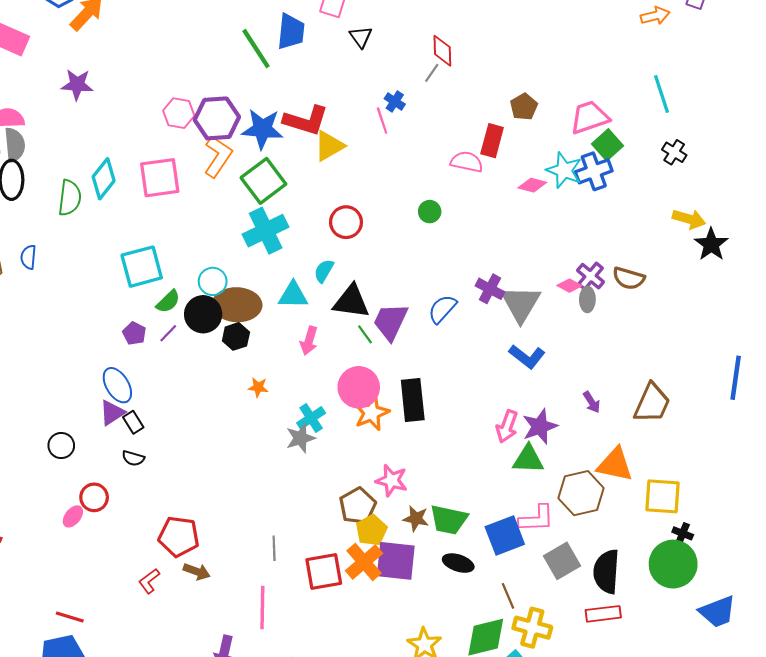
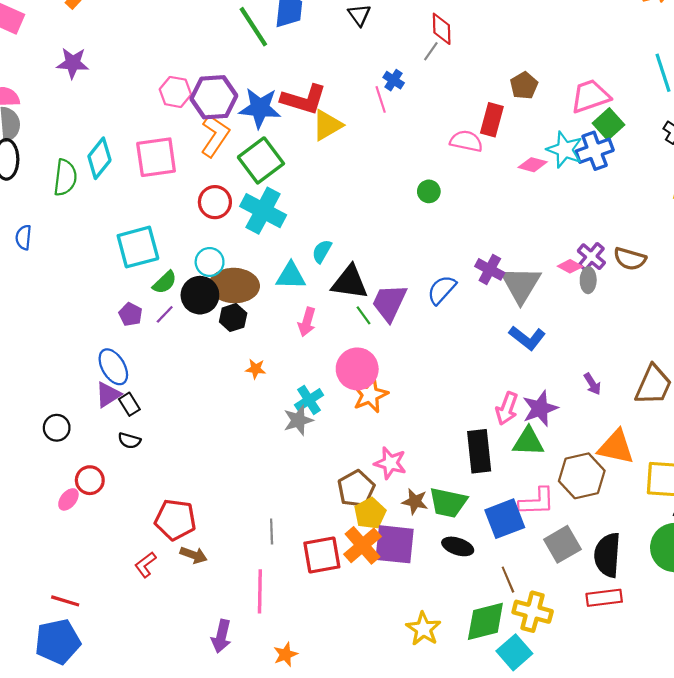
red circle: (346, 222) -> (215, 202), moved
cyan cross: (266, 231) -> (263, 211), turned -36
black rectangle: (413, 400) -> (479, 451), moved

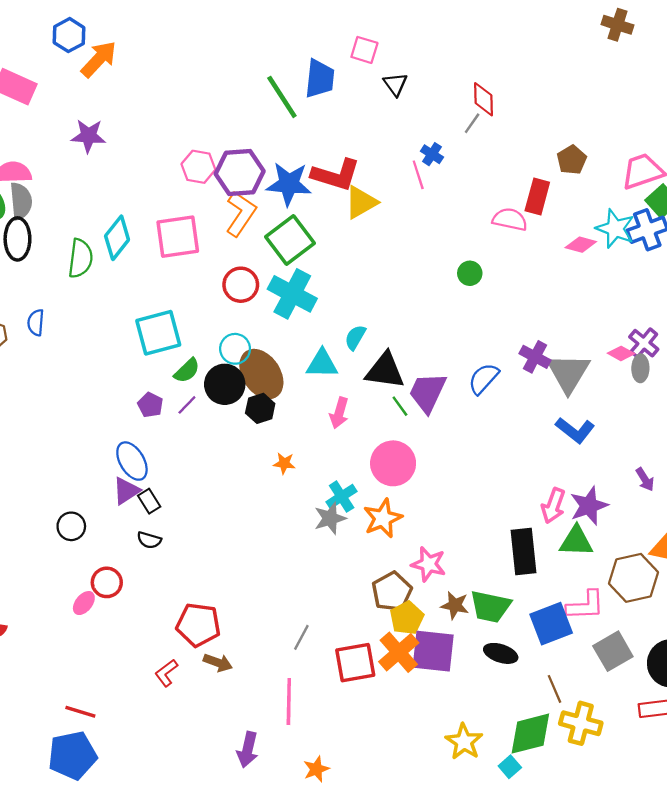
brown ellipse: (234, 286) -> (261, 374), turned 54
orange star: (370, 395) -> (383, 518), moved
gray line: (272, 531) -> (301, 637), turned 30
cyan square: (514, 652) -> (510, 767), moved, size x0.6

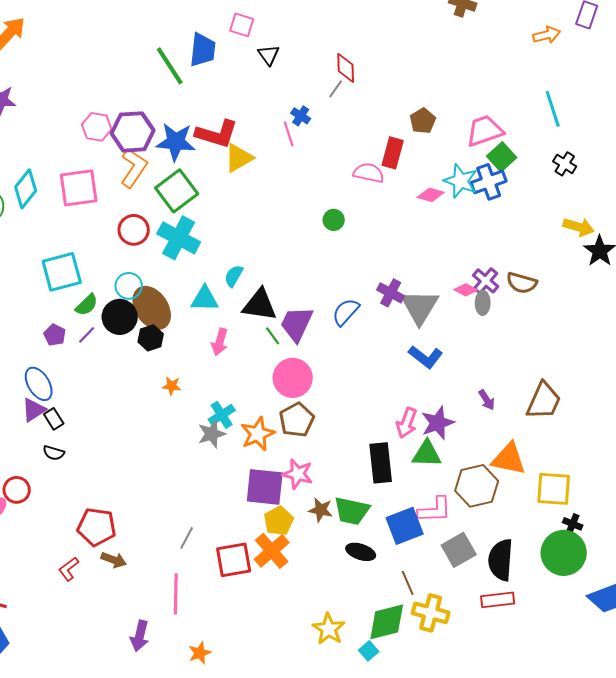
pink circle: (393, 463) -> (293, 378), moved
brown pentagon: (392, 592) -> (297, 420), moved
purple square: (433, 651) -> (265, 487), moved

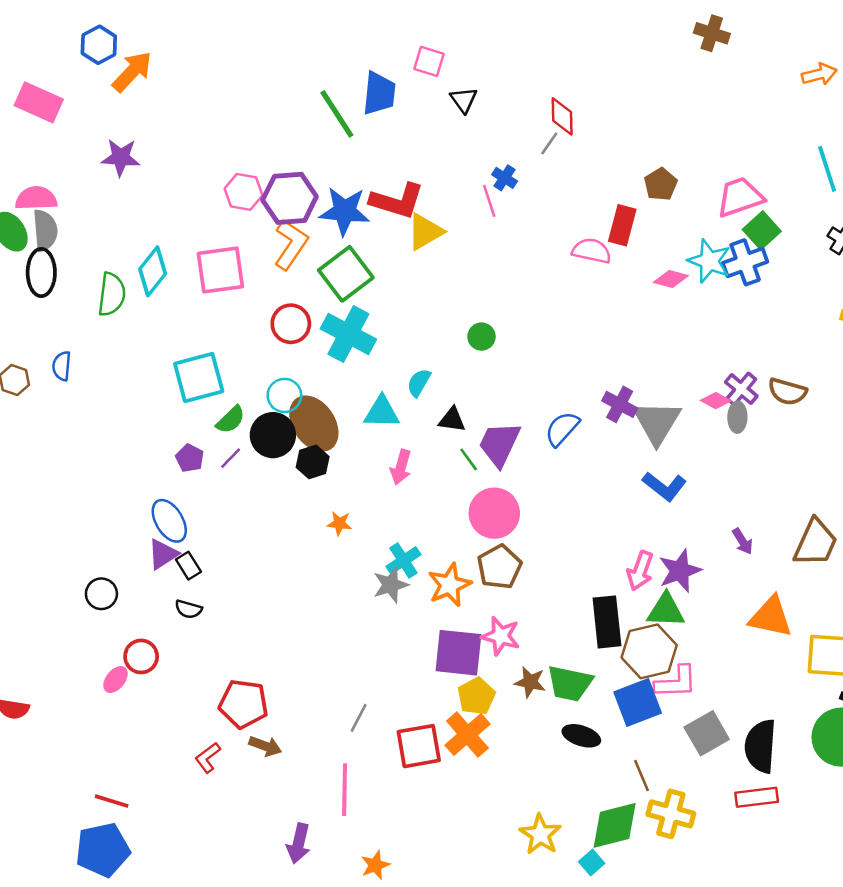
green circle: (334, 220) -> (481, 337), moved
black triangle: (260, 305) -> (452, 420), size x0.6
brown hexagon: (477, 486) -> (649, 651), moved

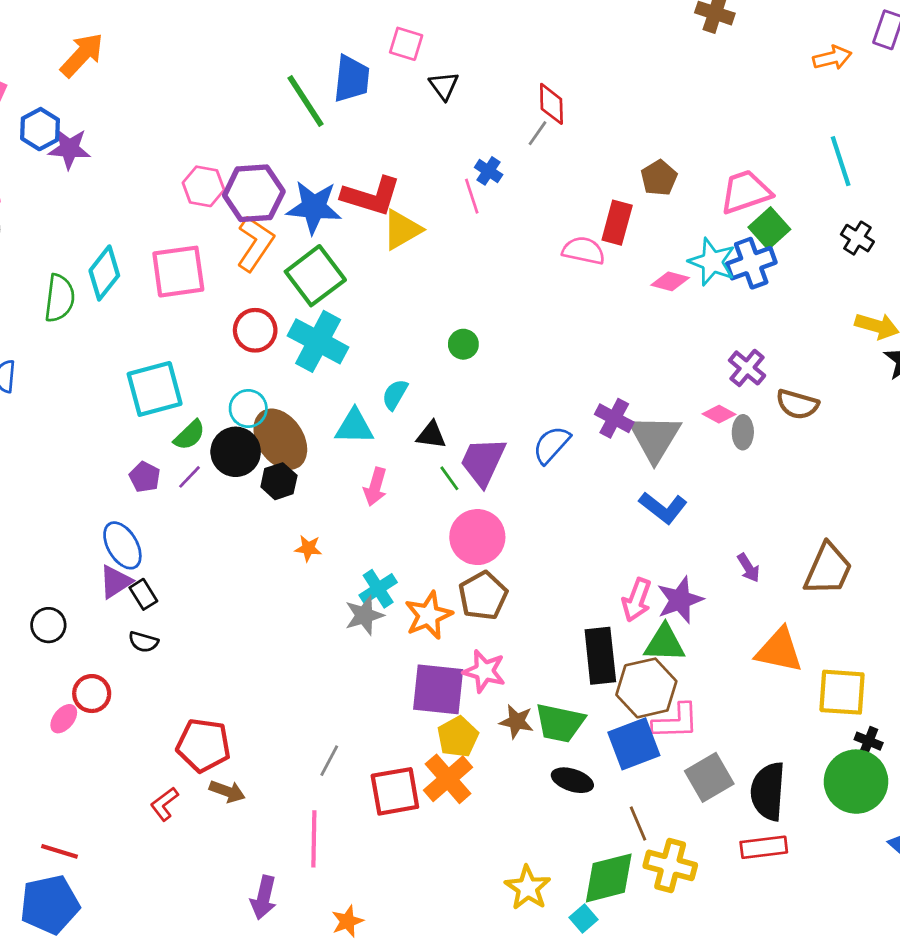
blue hexagon: (99, 45) -> (40, 129), moved
purple cross: (741, 389) -> (747, 368), moved

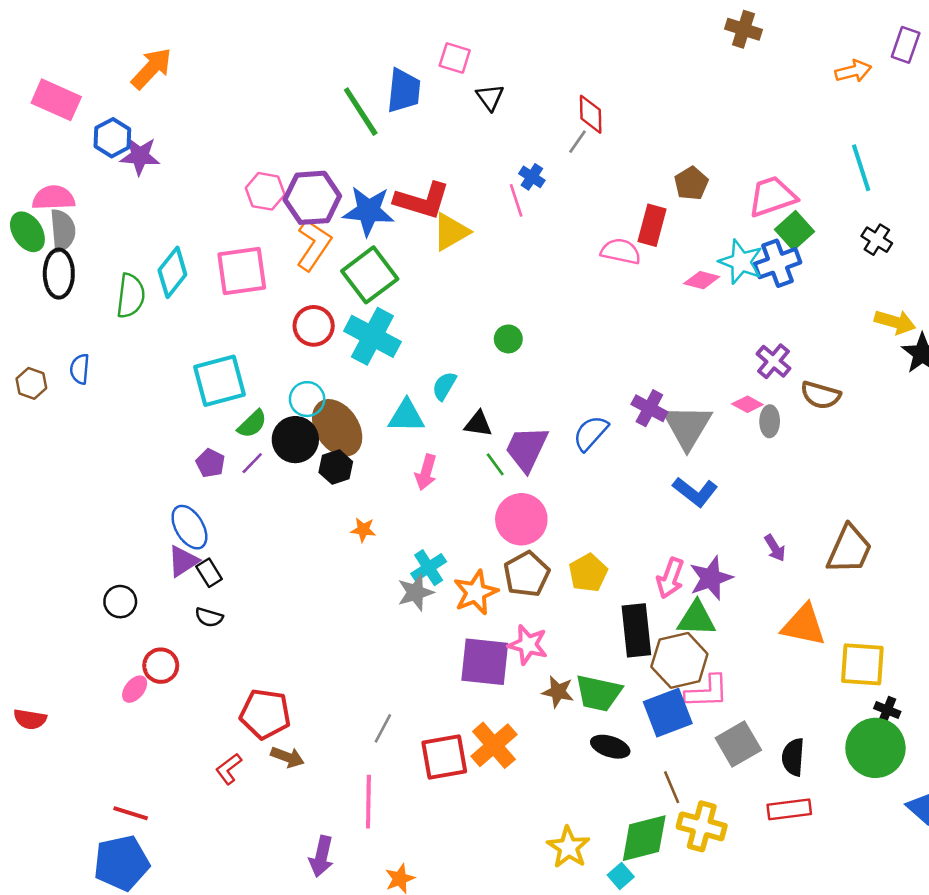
yellow pentagon: (458, 737) -> (588, 573), moved
black semicircle: (768, 791) -> (793, 757), size x0.7

